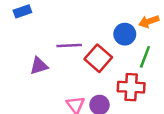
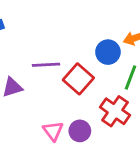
red cross: (131, 87) -> (115, 111), turned 32

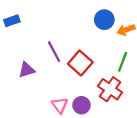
blue circle: (108, 52) -> (104, 20), moved
purple line: (46, 65) -> (54, 52), turned 65

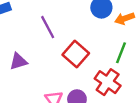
purple line: (54, 52) -> (48, 27), moved

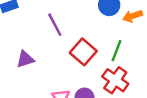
green line: (121, 53) -> (117, 51), moved

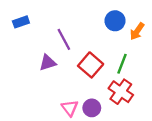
orange arrow: (133, 16) -> (137, 31), turned -36
purple triangle: (25, 59) -> (48, 63), moved

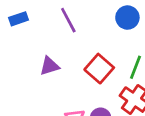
purple line: (64, 39) -> (68, 20), moved

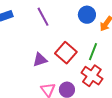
purple triangle: (49, 66) -> (40, 60), moved

